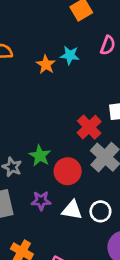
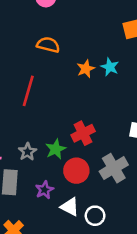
red cross: (89, 127) -> (83, 133), moved
purple star: (41, 201) -> (44, 190), turned 30

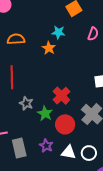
cyan star: (110, 67) -> (58, 32), moved
gray star: (27, 152) -> (26, 103), moved

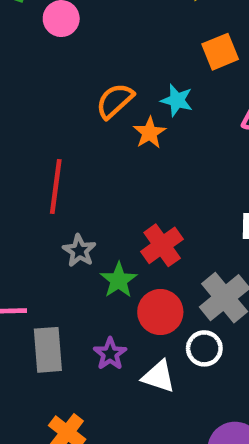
orange semicircle: (16, 39) -> (115, 101), moved, turned -48
white circle: (89, 153) -> (204, 348), moved

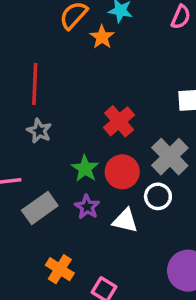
gray star: (79, 251) -> (39, 131), moved
green star: (119, 280) -> (85, 168), moved
gray rectangle: (48, 350) -> (40, 208), turned 64

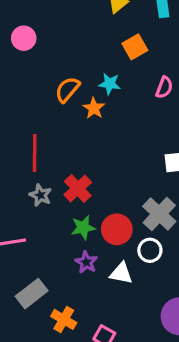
red cross: (119, 121) -> (78, 188), moved
green star: (85, 168) -> (83, 228), turned 30
gray rectangle: (40, 208) -> (32, 294), moved

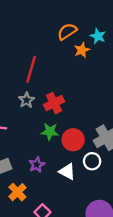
purple star: (86, 262) -> (37, 165), moved

